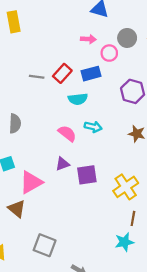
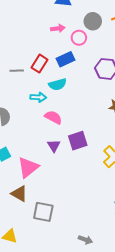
cyan arrow: (93, 127) -> (38, 97), moved
purple triangle: (62, 164) -> (54, 146), turned -32
purple square: (87, 175) -> (78, 141), moved
gray square: (45, 245) -> (43, 212), moved

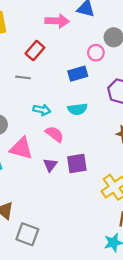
pink arrow: (58, 28) -> (57, 21), moved, size x1.5
red rectangle: (39, 64) -> (35, 51), moved
cyan semicircle: (58, 84) -> (77, 109), moved
pink triangle: (28, 167) -> (21, 148), moved, turned 45

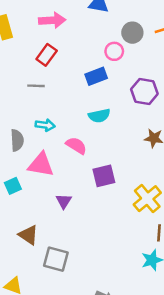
pink arrow: (57, 21) -> (52, 20), moved
cyan arrow: (42, 110) -> (45, 125), moved
purple triangle: (50, 165) -> (64, 201), moved

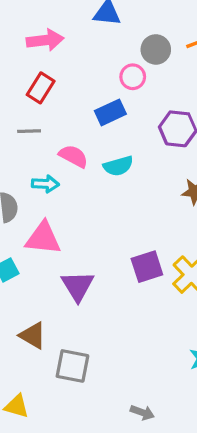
pink semicircle: (76, 146) -> (73, 156), moved
purple square: (104, 176) -> (147, 267), moved
purple triangle: (64, 201) -> (78, 286), size x1.5

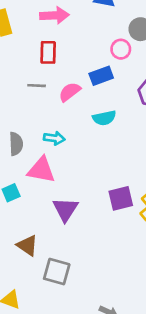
red rectangle: (41, 88) -> (48, 52), turned -35
pink semicircle: (73, 156) -> (70, 92), moved, turned -70
cyan arrow: (45, 184) -> (54, 138), moved

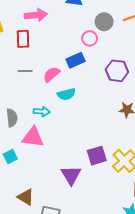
red rectangle: (48, 52) -> (23, 39), moved
cyan semicircle: (104, 118) -> (66, 94), moved
purple triangle: (65, 209) -> (71, 175), moved

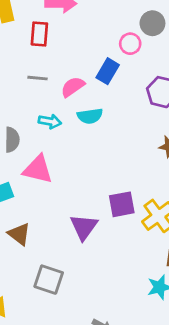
blue rectangle: (76, 60) -> (108, 71), turned -42
cyan arrow: (42, 112) -> (50, 121), moved
brown triangle: (26, 197) -> (19, 234), moved

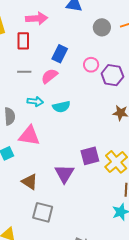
pink circle: (130, 44) -> (91, 65), moved
blue rectangle: (108, 71) -> (60, 54), moved
cyan semicircle: (90, 116) -> (61, 107), moved
brown triangle: (19, 234) -> (30, 182), moved

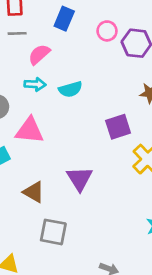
gray line: (24, 72) -> (17, 33), moved
pink semicircle: (49, 76) -> (39, 54), moved
purple square: (90, 156) -> (118, 127), moved

